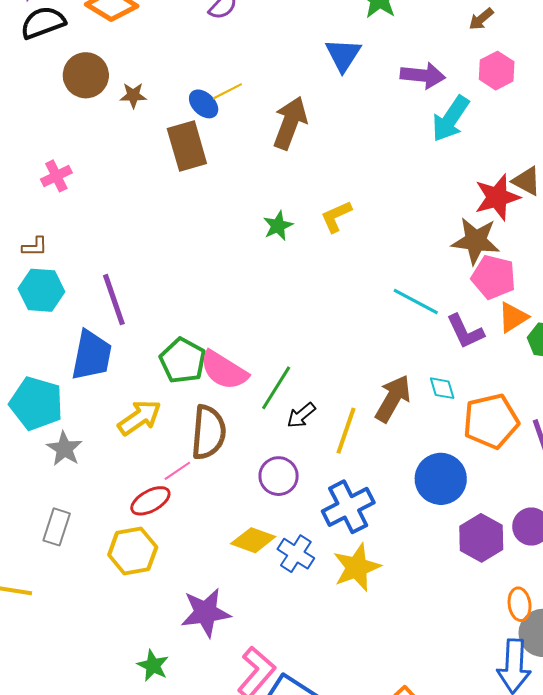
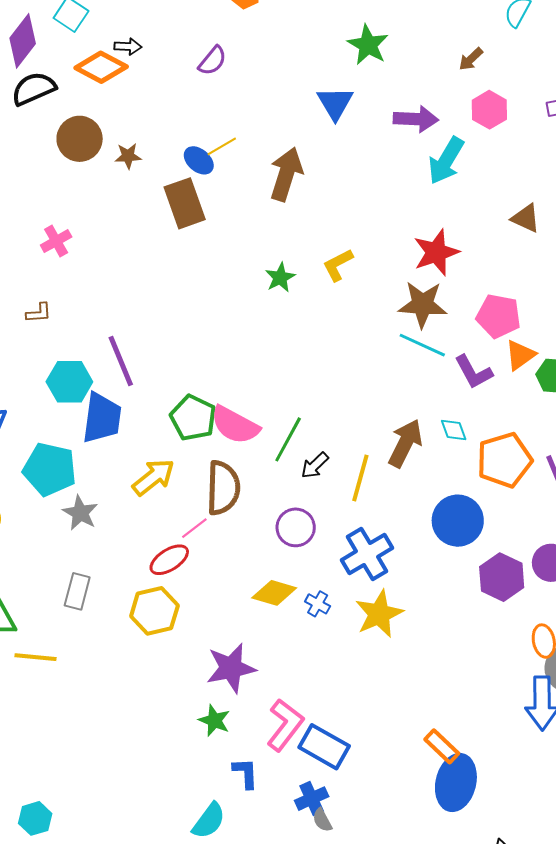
red star: (497, 197) -> (436, 252), moved
brown star: (476, 241) -> (423, 304), moved
cyan hexagon: (41, 290) -> (69, 382), moved
blue cross: (296, 554) -> (318, 604), size x0.7
green star: (153, 665) -> (214, 720), moved

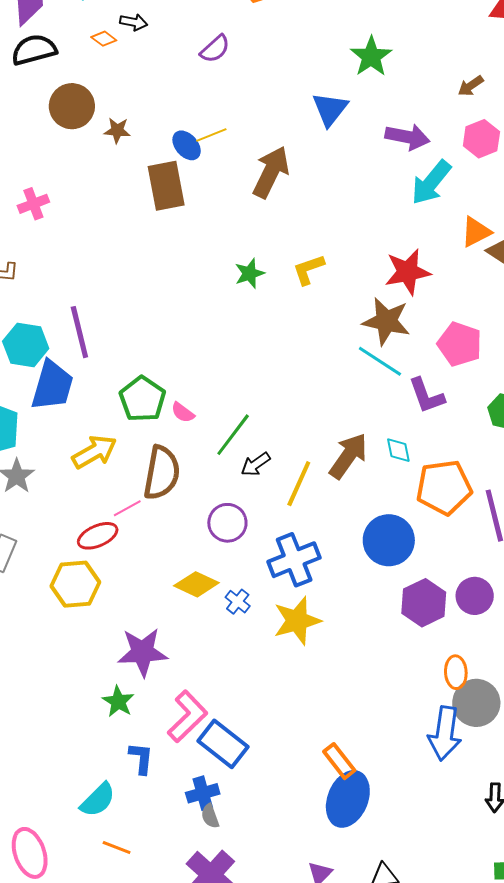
orange diamond: (101, 67) -> (104, 39), size x0.5
orange triangle: (520, 355) -> (476, 232), moved
pink semicircle: (235, 425) -> (183, 412), size x0.5

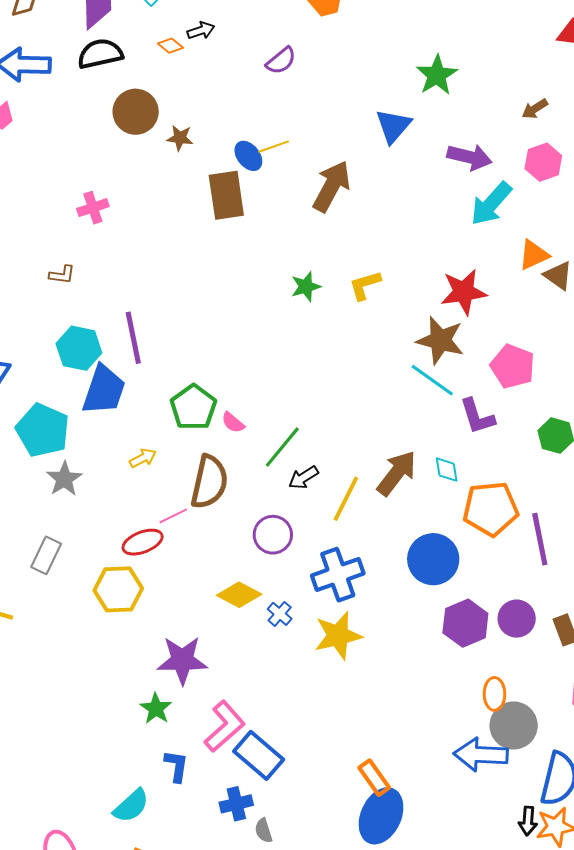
black arrow: (134, 22) -> (201, 31), turned -32
yellow arrow: (94, 452) -> (143, 458), size x0.6
blue arrow: (445, 733) -> (481, 755), turned 82
gray semicircle: (210, 816) -> (264, 831), moved

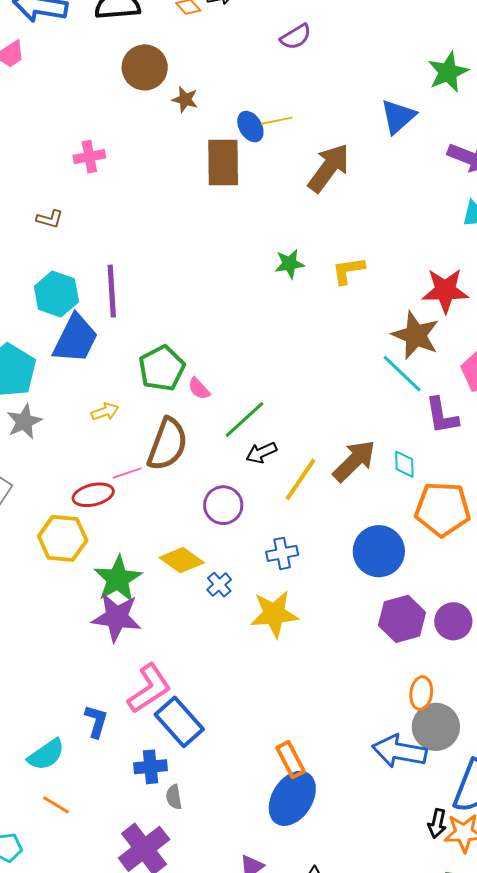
blue cross: (338, 575) -> (282, 553), size x0.6
green star: (156, 709) -> (118, 579), moved, size x1.5

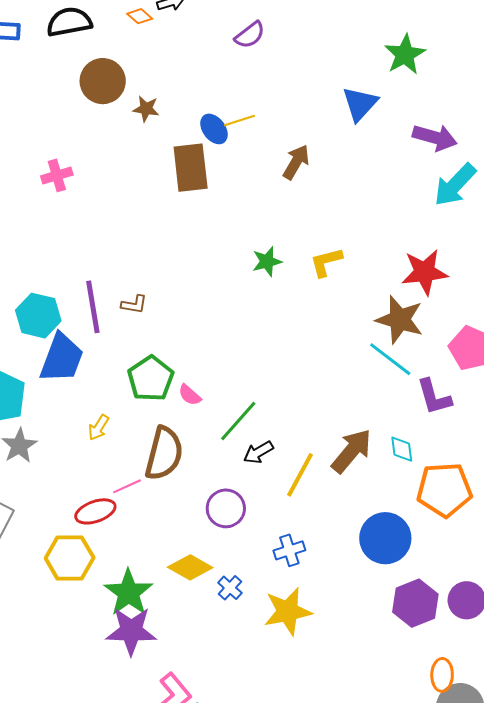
brown arrow: (329, 168) -> (296, 162), size x0.7
brown L-shape: (50, 219) -> (134, 304), moved
yellow arrow: (105, 412) -> (99, 427), turned 148

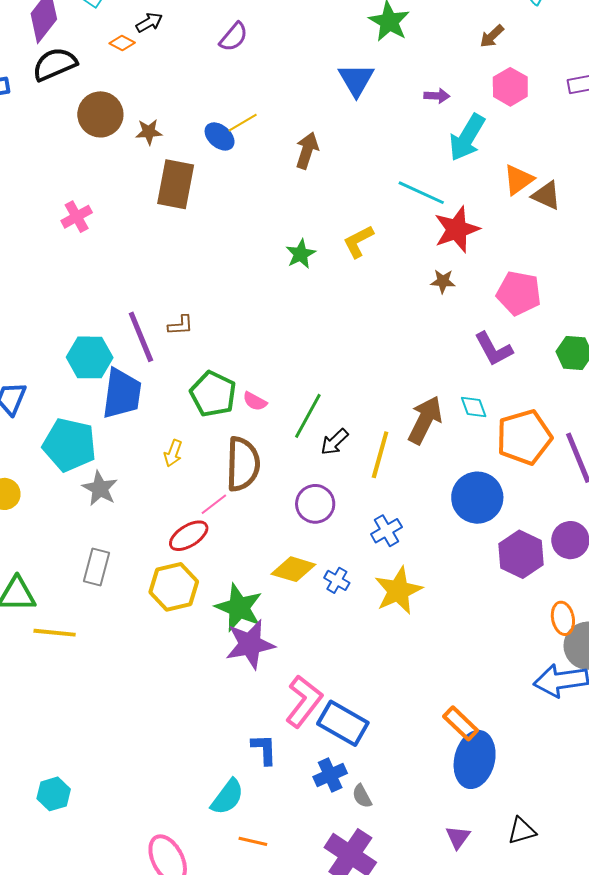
purple arrow: (435, 137) -> (437, 96), size x0.6
brown rectangle: (191, 168) -> (176, 184), moved, turned 30
brown star: (400, 320) -> (443, 281), size x0.5
cyan line: (390, 359) -> (421, 193), moved

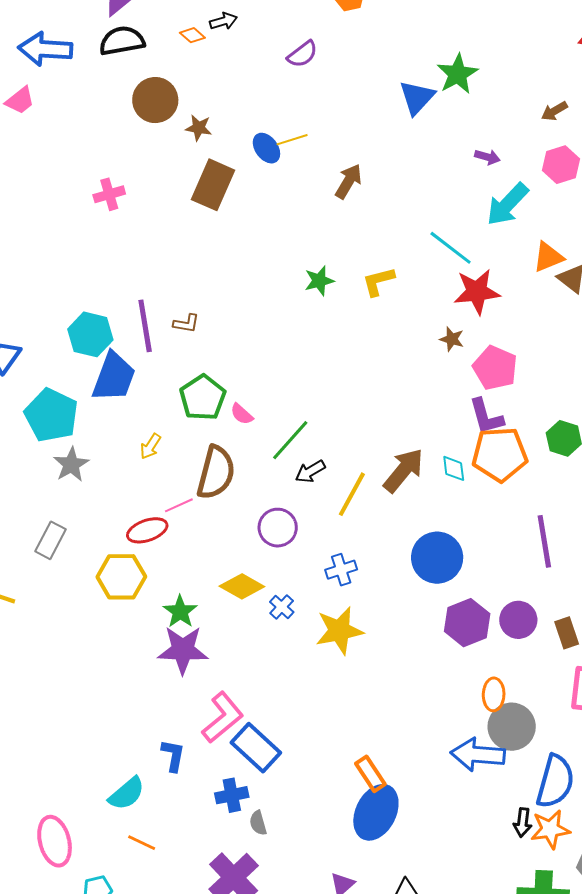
blue triangle: (356, 80) -> (417, 97), moved
pink pentagon: (519, 293) -> (495, 368), moved
orange pentagon: (524, 437) -> (500, 454), moved
green star: (239, 608) -> (180, 612), size x0.7

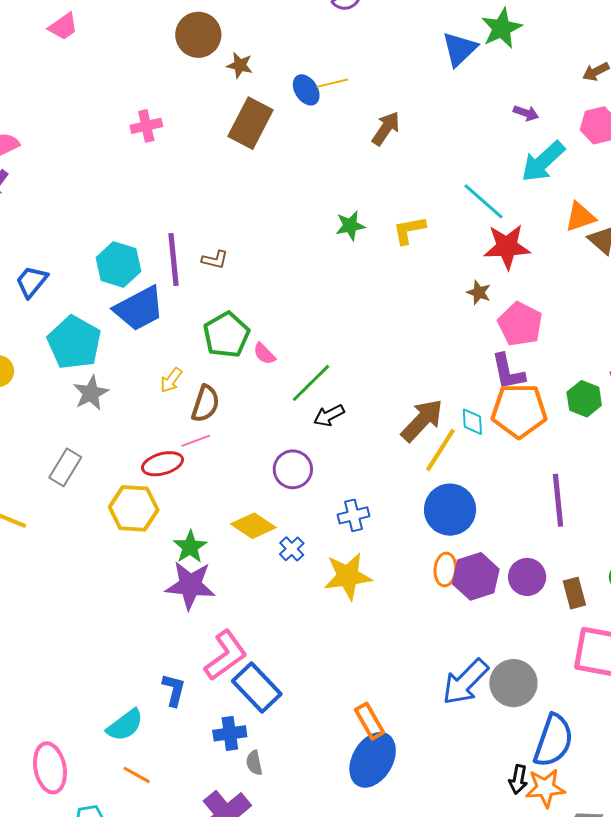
blue trapezoid: (114, 377) -> (139, 308), turned 38
brown semicircle: (216, 473) -> (205, 404), moved, size x0.7
yellow line: (352, 494) -> (441, 450), moved
orange ellipse: (494, 694) -> (445, 570), moved
blue arrow: (478, 755) -> (465, 682), moved, turned -54

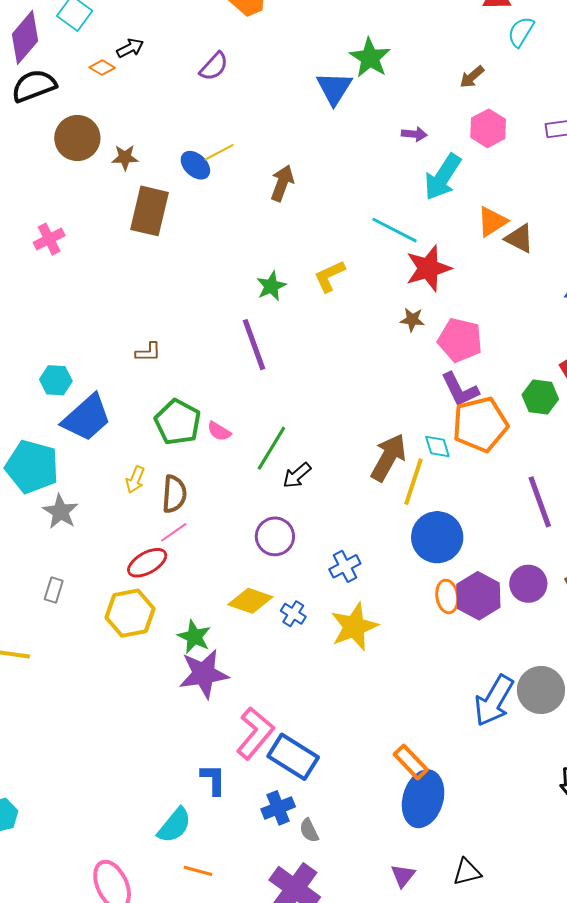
purple line: (174, 259) -> (254, 345), moved
cyan hexagon: (118, 264) -> (56, 380), size x0.7
gray rectangle: (65, 467) -> (54, 590), size x0.7

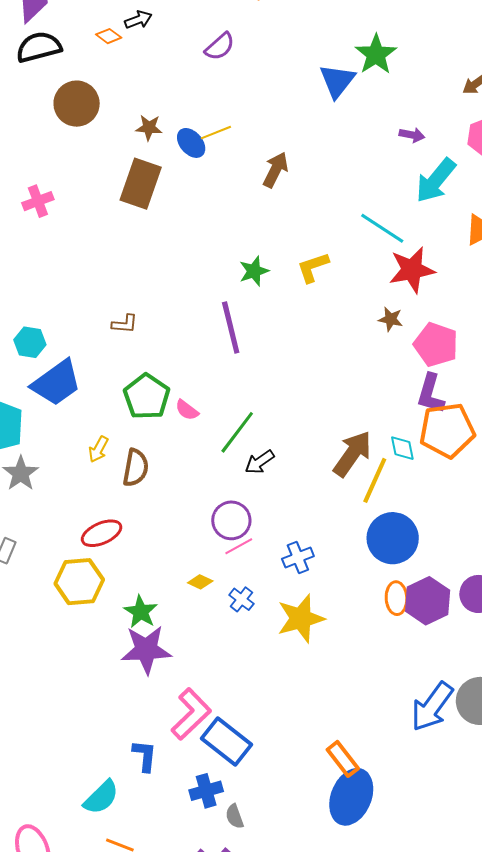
brown star: (125, 157) -> (149, 128), moved
purple L-shape: (460, 389) -> (431, 394), turned 36
pink line: (174, 532) -> (239, 546), moved
yellow diamond: (250, 601) -> (200, 582), size x0.6

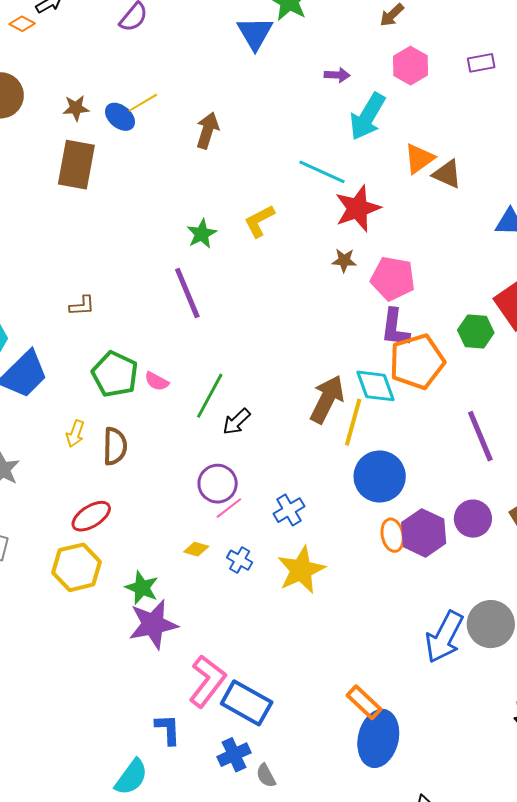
cyan diamond: (402, 448) -> (375, 386), size x1.5

